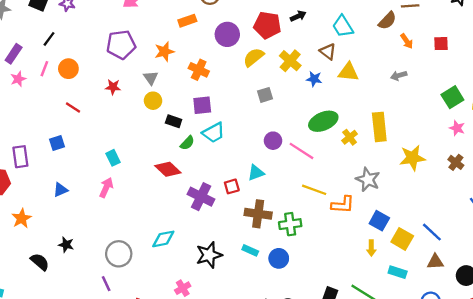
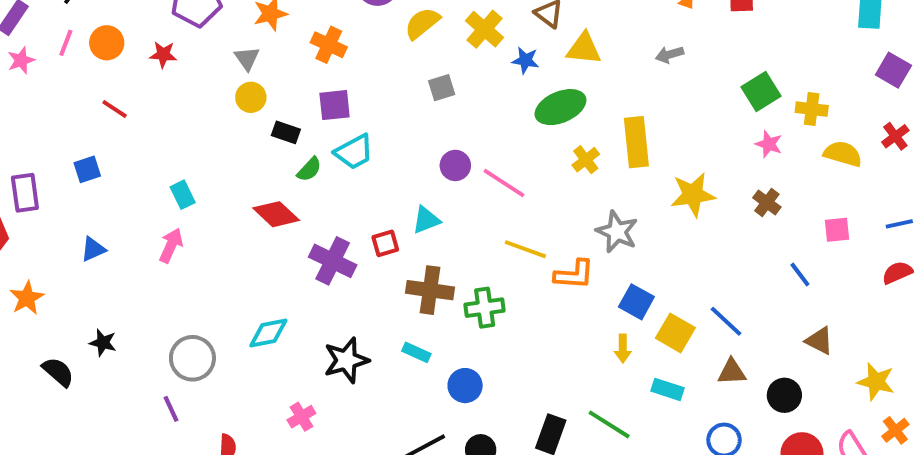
red star: (113, 87) -> (163, 54), moved
green ellipse: (323, 121) -> (560, 107), moved
blue circle: (279, 258) -> (465, 386), moved

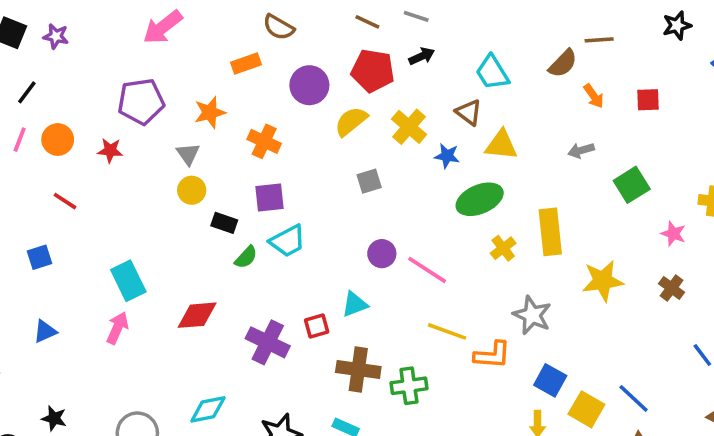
green square: (761, 91) -> (632, 185), moved
cyan rectangle: (183, 195) -> (128, 281), size x1.5
red diamond: (276, 214) -> (197, 315), moved, turned -48

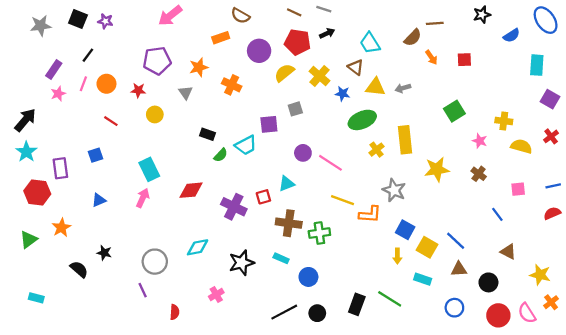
gray arrow: (581, 150) -> (403, 88), moved
yellow circle: (192, 190) -> (155, 114), moved
purple square: (270, 197) -> (269, 124), moved

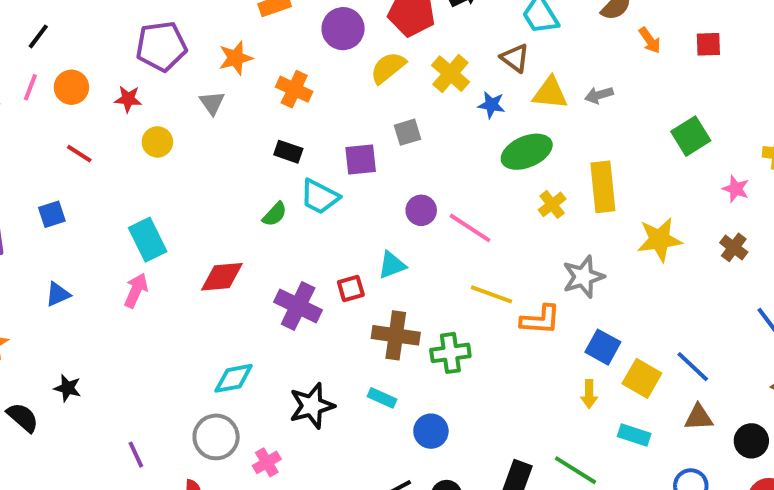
black rectangle: (207, 134) -> (288, 152), moved
cyan trapezoid: (246, 145) -> (320, 197), turned 55
gray star: (394, 190) -> (583, 277), turned 30
gray circle: (155, 262) -> (216, 437), moved

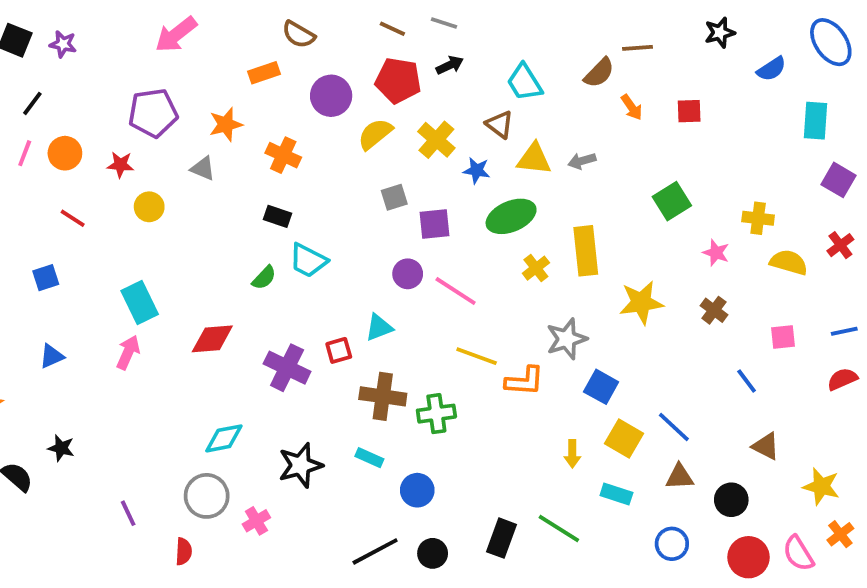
gray triangle: (212, 103) -> (203, 169), turned -32
purple square: (361, 160) -> (434, 224), moved
blue square: (603, 347) -> (601, 387), moved

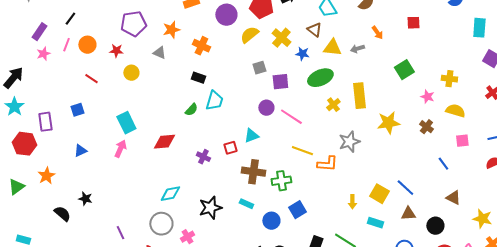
orange arrow: (632, 107) -> (377, 33), moved
cyan trapezoid: (308, 260) -> (214, 101), turned -100
yellow semicircle: (789, 262) -> (455, 111), moved
purple cross: (287, 368) -> (203, 157), size x0.6
blue square: (601, 387) -> (297, 210), moved, turned 30

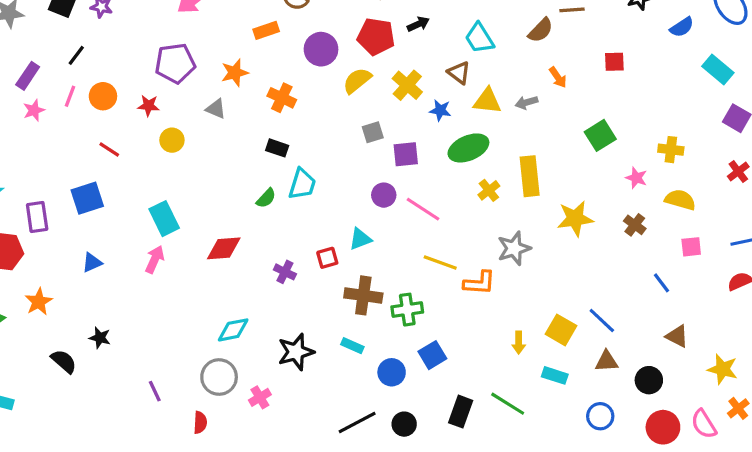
cyan rectangle: (479, 28) -> (718, 70), turned -54
blue square: (77, 110) -> (87, 198), size x1.5

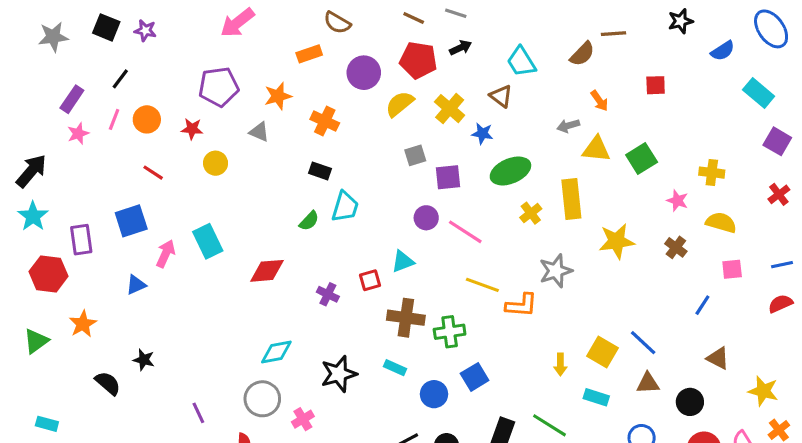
yellow triangle: (487, 101) -> (596, 149), moved
pink arrow: (155, 259) -> (166, 254), moved
blue line: (661, 283) -> (702, 305), turned 70

